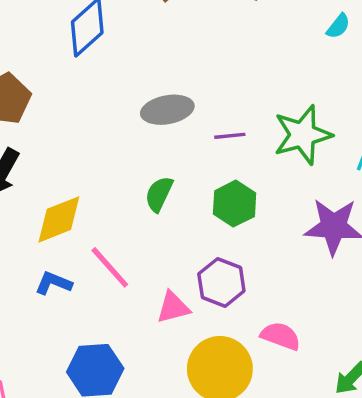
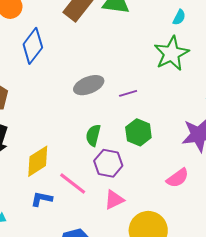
green star: (303, 135) -> (171, 54), moved
purple hexagon: (221, 282) -> (108, 163), moved
pink semicircle: (281, 336) -> (178, 178), moved, turned 135

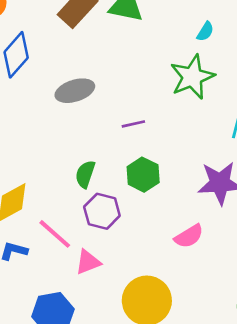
gray ellipse: (89, 85) -> (75, 91), moved
pink triangle: (114, 200) -> (88, 262), moved

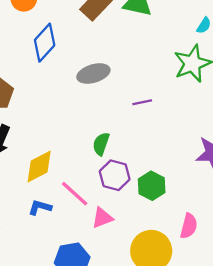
green hexagon: (143, 175) -> (152, 186), moved
pink semicircle: (189, 236) -> (189, 226), moved, turned -45

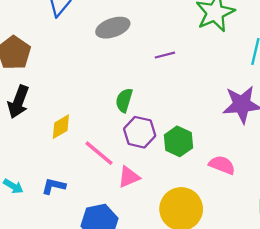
yellow diamond: (39, 167) -> (61, 127), size x0.7
blue L-shape: (40, 207) -> (54, 186), moved
pink semicircle: (189, 226) -> (222, 165), moved, turned -80

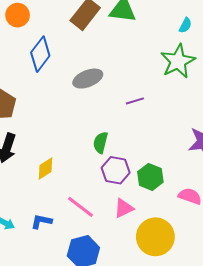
pink line: (99, 153) -> (80, 207), moved
pink triangle: (129, 177) -> (124, 208), moved

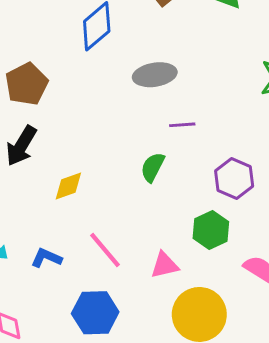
purple line: (135, 101) -> (182, 125), moved
purple hexagon: (116, 170) -> (234, 178), moved

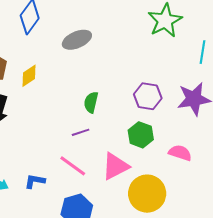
purple line: (182, 125) -> (81, 132), moved
yellow diamond: (68, 186) -> (29, 76), moved
pink triangle: (164, 265) -> (115, 166), size x1.4

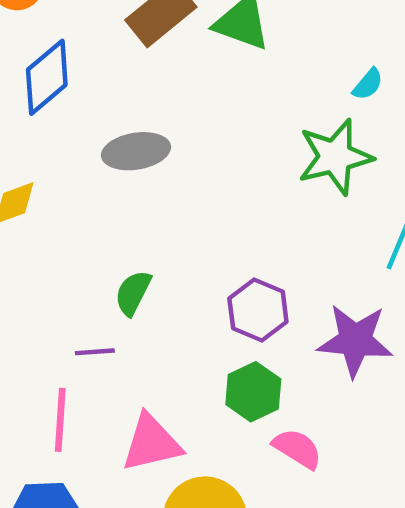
green hexagon: (141, 135) -> (253, 392), moved
pink line: (73, 166) -> (60, 420), turned 44

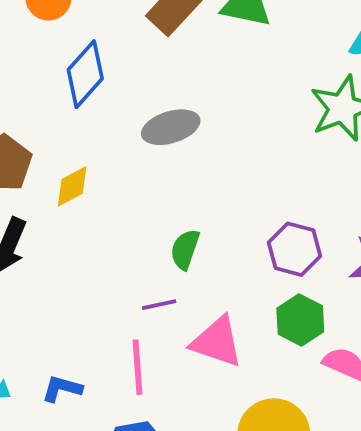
pink triangle: (151, 443) -> (217, 342), moved, turned 40

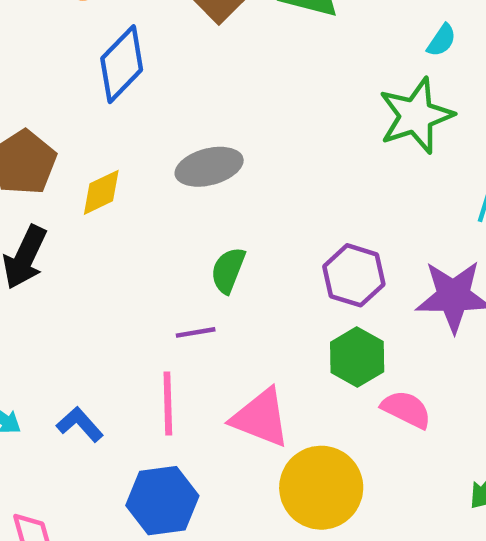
gray ellipse: (171, 127) -> (209, 167), moved
pink triangle: (217, 342) -> (261, 418), moved
blue L-shape: (62, 389) -> (80, 424), turned 30

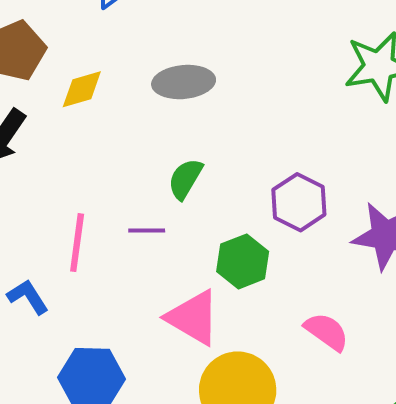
green hexagon: (357, 357) -> (243, 261), moved
pink line: (168, 403) -> (77, 243), moved

